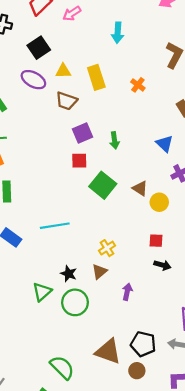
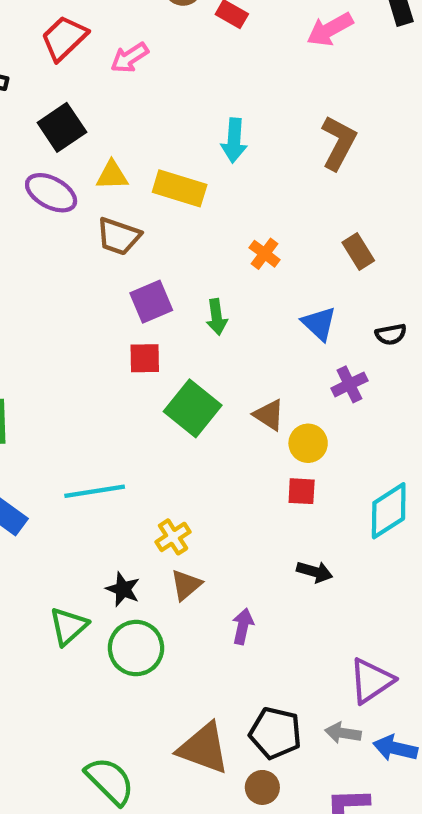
cyan arrow: (118, 33) -> (234, 140), moved
yellow rectangle: (96, 77) -> (180, 188), turned -55
orange cross: (138, 85) -> (265, 254), moved
red square: (156, 241) -> (302, 491), moved
yellow cross: (107, 248) -> (173, 537), moved

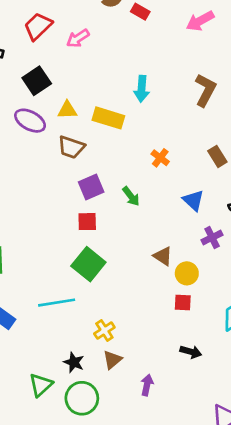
green arrow: (217, 317) -> (131, 196), turned -30
green square: (193, 408) -> (88, 264), moved

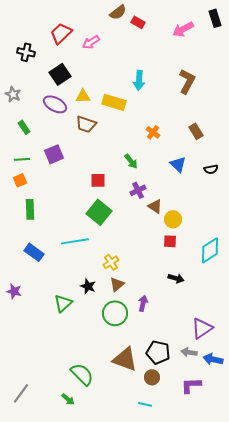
purple square: (91, 187) -> (54, 154), moved
purple cross: (212, 238) -> (138, 190), moved
green circle: (82, 398) -> (115, 313), moved

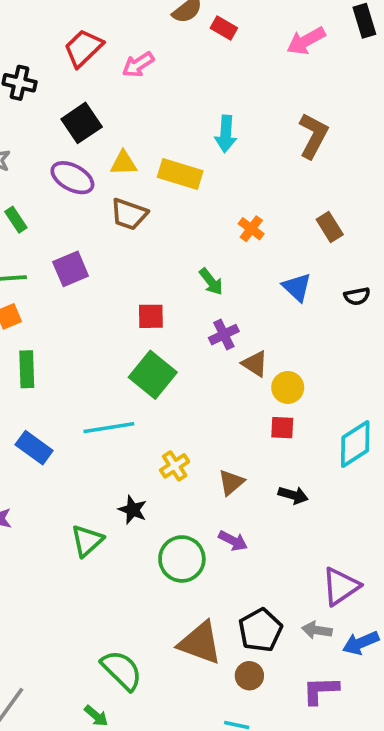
brown triangle: (117, 284) -> (231, 482), moved
purple arrow: (143, 303) -> (233, 541), turned 105
black pentagon: (158, 352) -> (260, 630), turned 30
blue arrow: (213, 359) -> (361, 643), turned -36

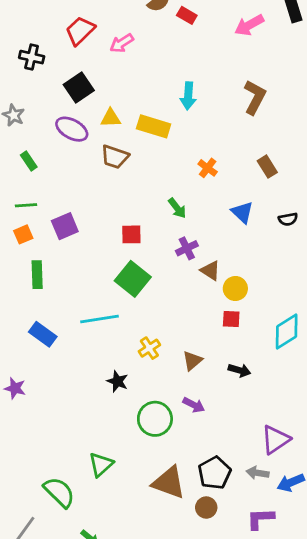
purple square: (71, 269) -> (65, 226), moved
green triangle: (87, 541) -> (101, 465), moved
green semicircle: (122, 670) -> (59, 492), moved

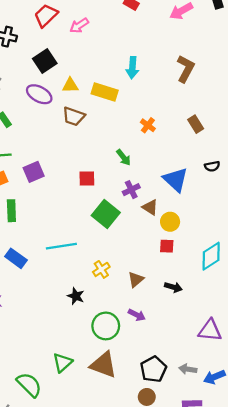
blue triangle: (242, 212) -> (176, 180), moved, size x1.4
green square: (133, 279) -> (106, 214), moved
purple triangle: (276, 440) -> (210, 330), moved, turned 40
brown triangle: (169, 483) -> (104, 365), moved

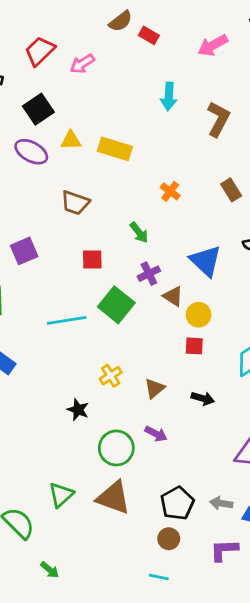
cyan arrow: (132, 68) -> (169, 96), moved
brown trapezoid: (74, 116) -> (75, 203), moved
cyan line: (61, 246) -> (67, 320), moved

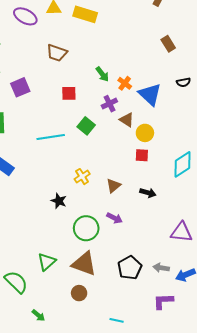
orange cross: (170, 191) -> (125, 83), moved
green square: (116, 305) -> (86, 126), size x0.7
brown circle: (169, 539) -> (79, 293), moved

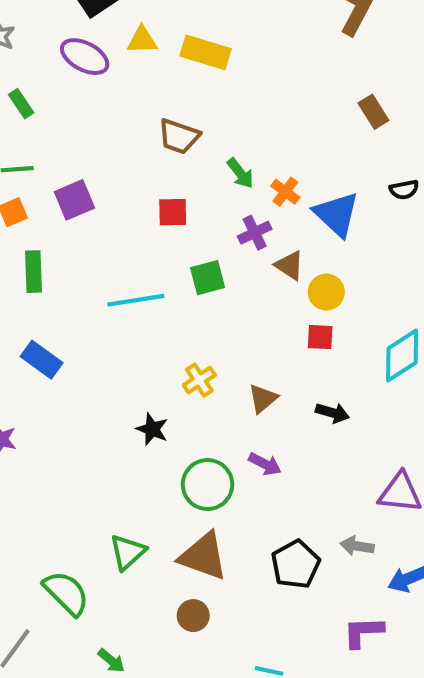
brown trapezoid: (57, 53) -> (179, 136), moved
green square: (86, 126) -> (208, 278), turned 36
gray arrow: (161, 268) -> (357, 546), moved

